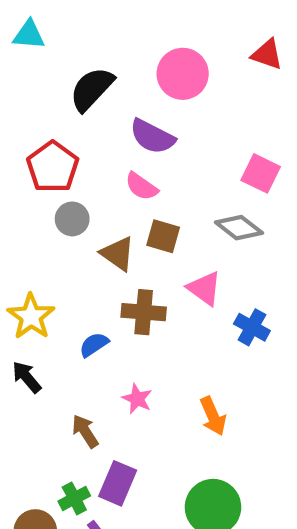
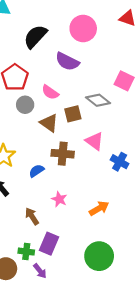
pink semicircle: (141, 186) -> (50, 92), moved
gray diamond: (239, 228) -> (98, 100), moved
brown square: (163, 236) -> (73, 114), turned -30
orange arrow: (213, 416) -> (99, 208), turned -96
green cross: (74, 498) -> (26, 252), turned 35

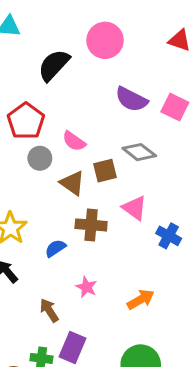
pink circle: (83, 28) -> (105, 40), moved
purple semicircle: (67, 61) -> (131, 99), moved
pink square: (124, 81) -> (175, 107), moved

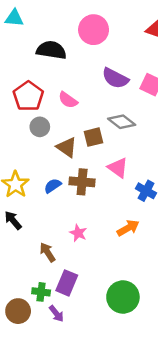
black semicircle: (54, 65) -> (51, 50), turned 56
pink semicircle: (74, 141) -> (68, 100), moved
blue semicircle: (55, 248) -> (53, 186), moved
orange arrow: (141, 299) -> (128, 228), moved

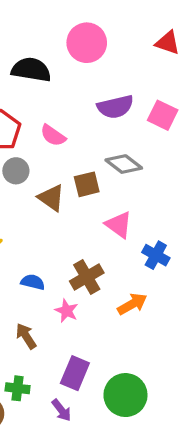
purple semicircle: (115, 78) -> (115, 107), turned -40
brown cross: (82, 182) -> (87, 277), moved, turned -35
blue semicircle: (53, 186) -> (33, 282), moved, turned 48
purple rectangle: (67, 283) -> (75, 373), moved
purple arrow: (56, 314) -> (61, 410), moved

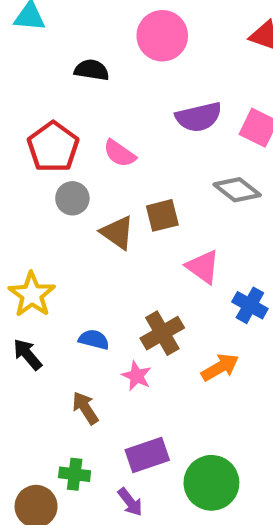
black semicircle: (31, 70) -> (92, 70), size x0.7
gray diamond: (124, 164) -> (237, 190), moved
purple rectangle: (75, 373) -> (147, 455), turned 48

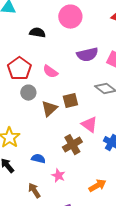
brown triangle: (117, 233) -> (49, 109), turned 42
brown cross: (162, 333) -> (72, 145), moved
orange arrow: (220, 367) -> (97, 186), moved

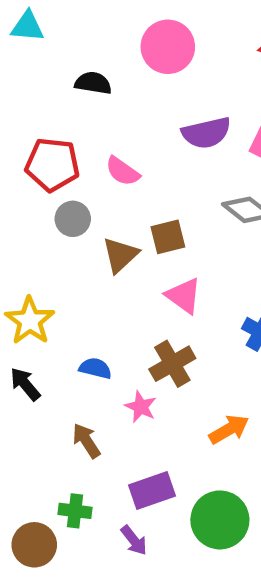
red pentagon: (19, 69) -> (52, 164), turned -30
pink triangle: (89, 125) -> (184, 296), moved
brown cross: (72, 145) -> (172, 364), moved

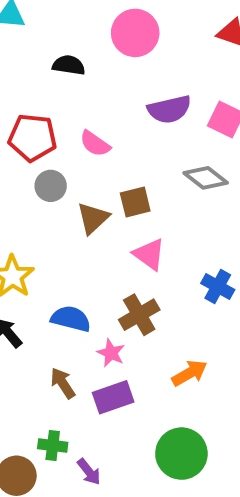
blue semicircle: (95, 368) -> (71, 319), size x1.4
purple rectangle: (152, 491) -> (113, 397), moved
purple arrow: (134, 540) -> (89, 472), moved

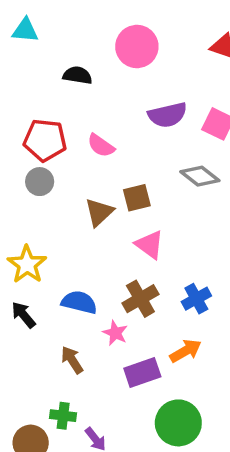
gray circle: (51, 186) -> (40, 182), moved
blue cross: (218, 287) -> (196, 299), moved, turned 32
purple rectangle: (113, 397) -> (142, 372), moved

